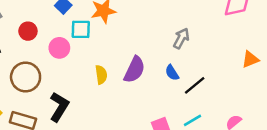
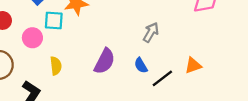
orange triangle: (250, 59) -> (193, 65), moved
yellow semicircle: (101, 75) -> (56, 66), moved

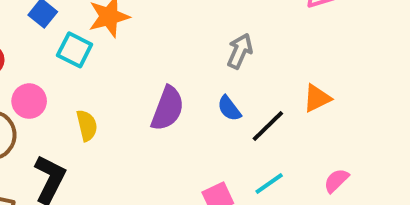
cyan square: (54, 20) -> (75, 50), turned 30
pink circle: (32, 38) -> (29, 101), moved

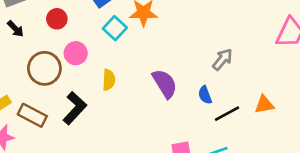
purple semicircle: (168, 108) -> (165, 84), turned -68

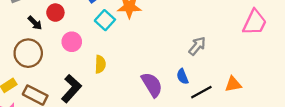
black arrow: (15, 29) -> (35, 23), moved
brown circle: (44, 68) -> (28, 53), moved
purple semicircle: (165, 84) -> (152, 85), moved

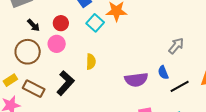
red circle: (55, 13) -> (61, 23), moved
pink circle: (72, 42) -> (57, 44), moved
purple semicircle: (152, 85) -> (136, 80), turned 115

